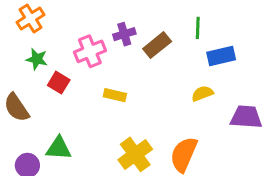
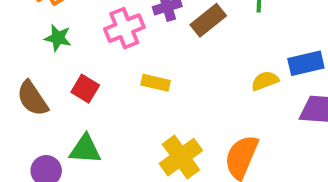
blue rectangle: (221, 56) -> (306, 63), moved
red square: (59, 83) -> (85, 89), moved

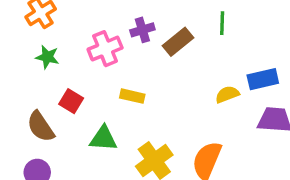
brown semicircle: (32, 98) -> (41, 127), moved
green triangle: (85, 149) -> (103, 138), moved

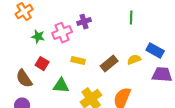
brown rectangle: (178, 42) -> (109, 64), moved
green star: (47, 57) -> (38, 37), moved
blue rectangle: (263, 79) -> (155, 51), turned 42

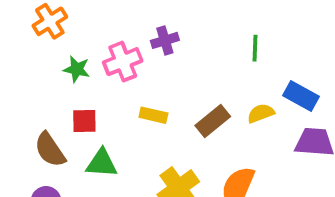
green line: (131, 18) -> (255, 48), moved
red square: (42, 64) -> (84, 121), turned -32
green triangle: (61, 86) -> (102, 163), moved

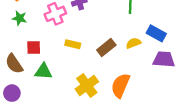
green star: (77, 69) -> (20, 18), moved

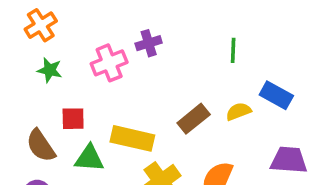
yellow rectangle: (73, 44) -> (132, 138), moved, size x1.6
purple trapezoid: (164, 59) -> (289, 160), moved

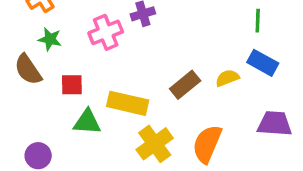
green line: (233, 50) -> (258, 21), moved
brown semicircle: (41, 146) -> (28, 70), moved

